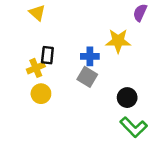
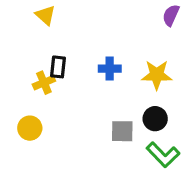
yellow star: (118, 41) -> (157, 75), moved
gray square: (87, 77) -> (122, 131), moved, turned -30
yellow circle: (41, 94) -> (30, 128), moved

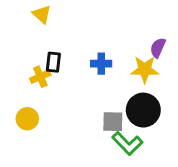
purple semicircle: (171, 15) -> (158, 48), moved
black circle: (155, 119) -> (143, 110), size x1.5
green L-shape: (163, 155) -> (127, 143), moved

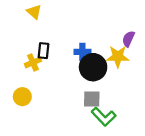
black circle: (143, 110) -> (93, 67), moved

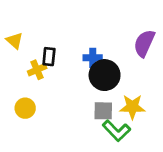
yellow triangle: (34, 12) -> (15, 41), moved
purple semicircle: (128, 39) -> (144, 43), size x1.5
yellow star: (118, 57) -> (132, 107), moved

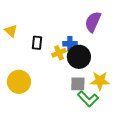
purple semicircle: (144, 43) -> (93, 22), moved
yellow cross: (37, 70) -> (59, 53), moved
yellow circle: (25, 108) -> (19, 82), size x1.5

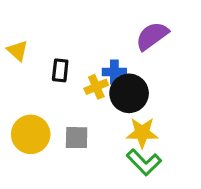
purple semicircle: (93, 22) -> (152, 36), turned 30
yellow star: (100, 81) -> (142, 133), moved
gray square: (78, 84) -> (77, 138), moved

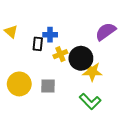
purple semicircle: (152, 36) -> (106, 32), moved
blue cross: (114, 72) -> (50, 35), moved
yellow star: (142, 133) -> (92, 72), moved

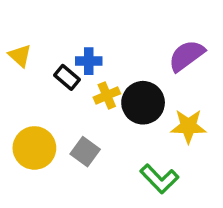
black rectangle: (38, 44) -> (67, 77), turned -56
yellow star: (92, 72) -> (188, 126), moved
gray square: (48, 86) -> (85, 152), turned 35

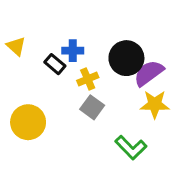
purple semicircle: (187, 56) -> (149, 73), moved
black circle: (143, 103) -> (126, 58), moved
gray square: (85, 152) -> (92, 107), moved

